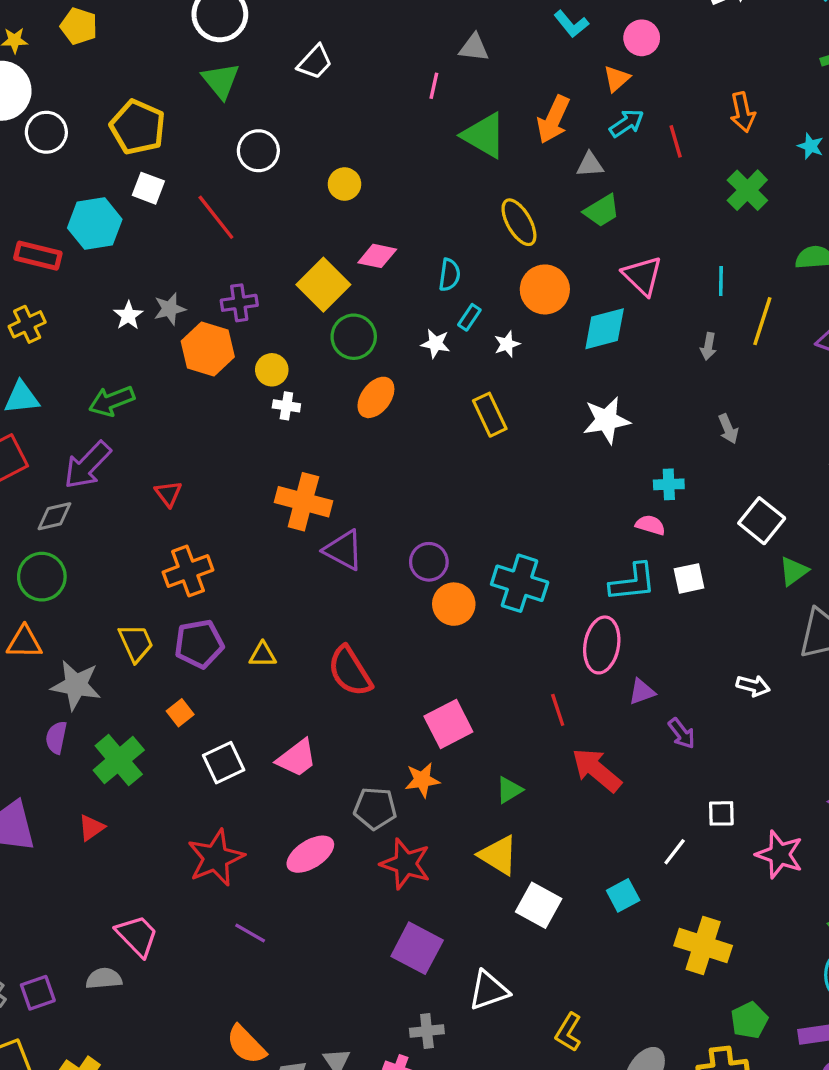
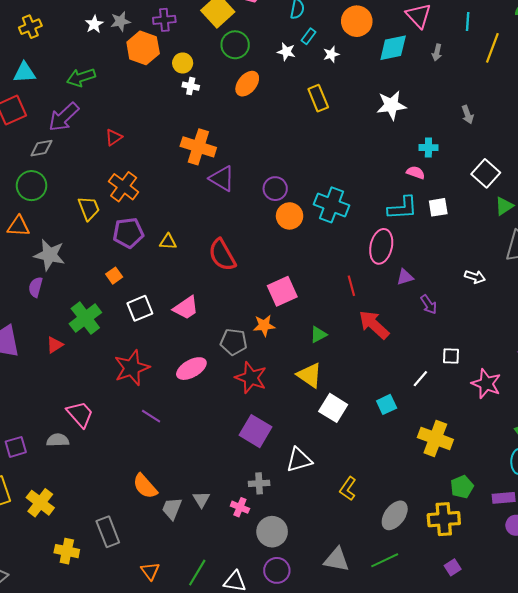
gray arrow: (708, 346) -> (437, 52), moved
red triangle: (168, 494) -> (114, 137), turned 30
orange cross: (188, 571) -> (124, 187), turned -36
yellow trapezoid: (136, 643) -> (89, 208), moved
green cross: (119, 760) -> (85, 318), moved

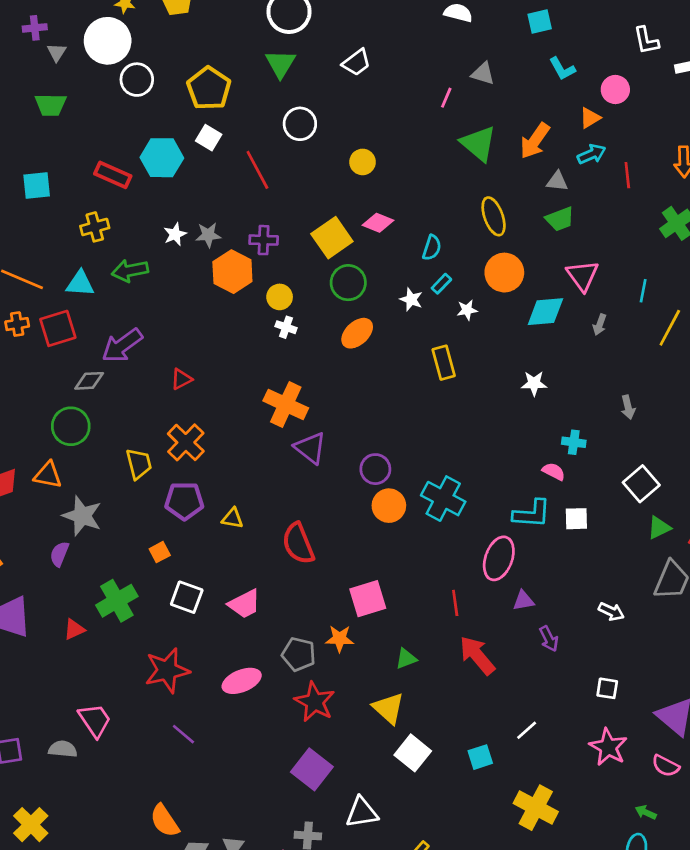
green arrow: (81, 77) -> (130, 271), moved
white star: (391, 105) -> (534, 383), size x0.7
white square: (140, 308) -> (187, 597), turned 35
white square: (451, 356) -> (607, 688), moved

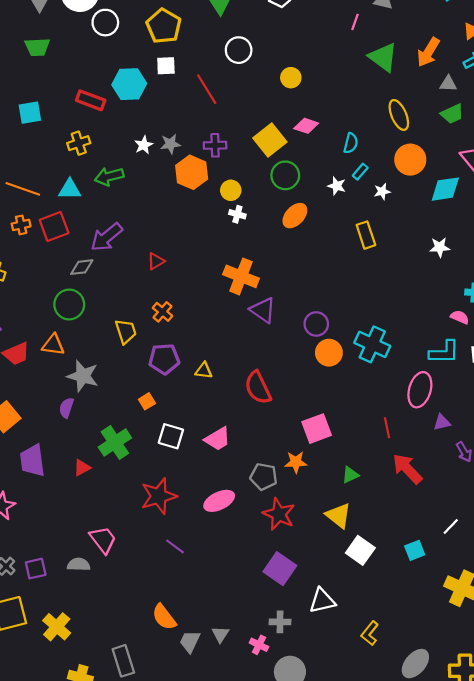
white square: (209, 138) -> (166, 66), turned -30
orange cross: (186, 442) -> (163, 312), size x0.7

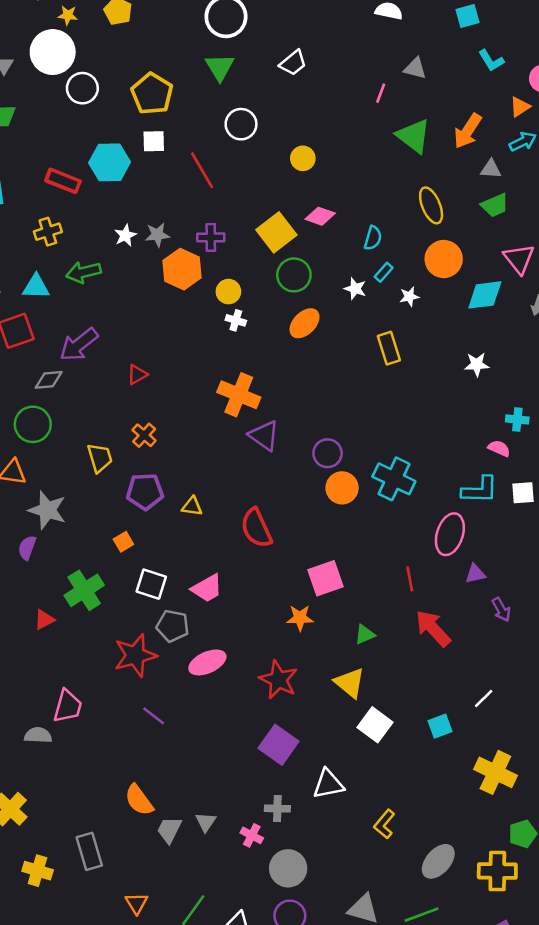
gray pentagon: (264, 477) -> (173, 626), moved
pink trapezoid: (103, 540) -> (68, 706), turned 52

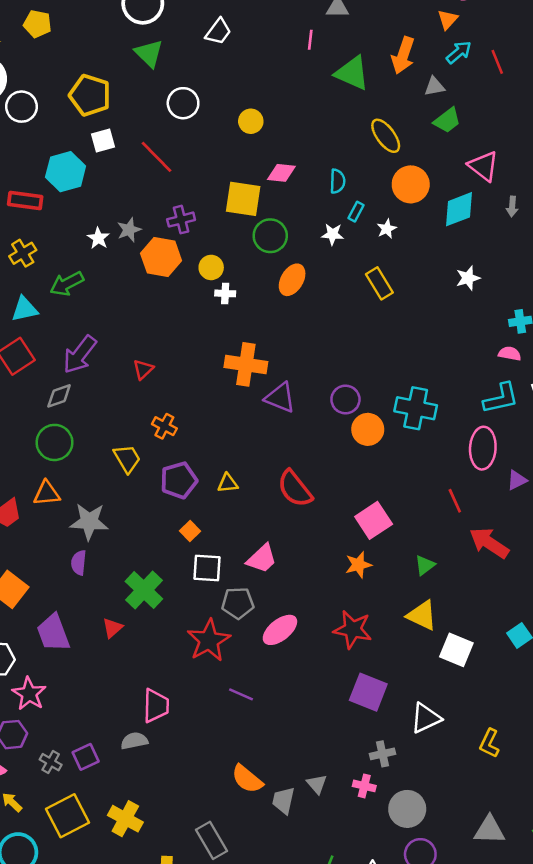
yellow square: (276, 232) -> (243, 199), turned -30
orange square: (123, 542) -> (190, 531), moved

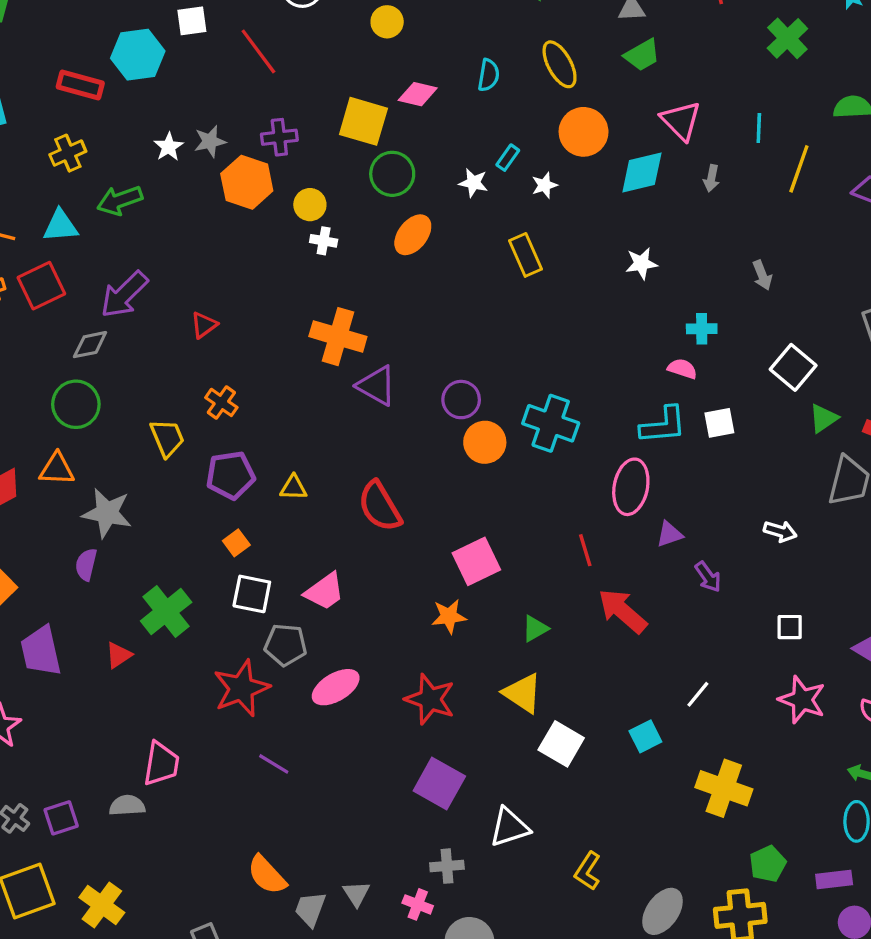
cyan semicircle: (337, 181) -> (489, 75), moved

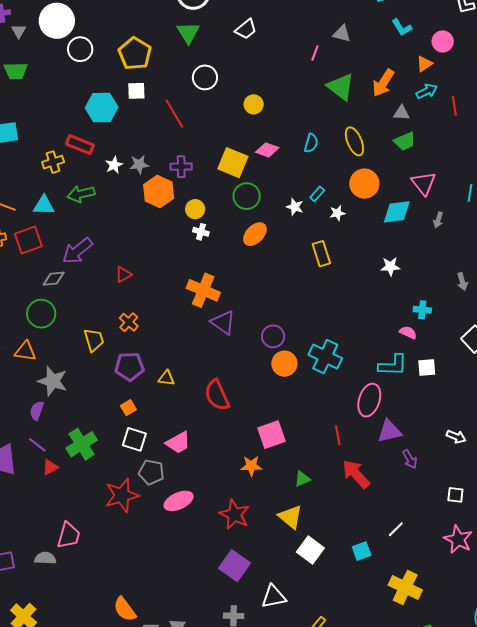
red rectangle: (80, 85) -> (80, 145), moved
purple triangle: (669, 534) -> (389, 431), size x1.5
purple line: (274, 764) -> (37, 445), moved

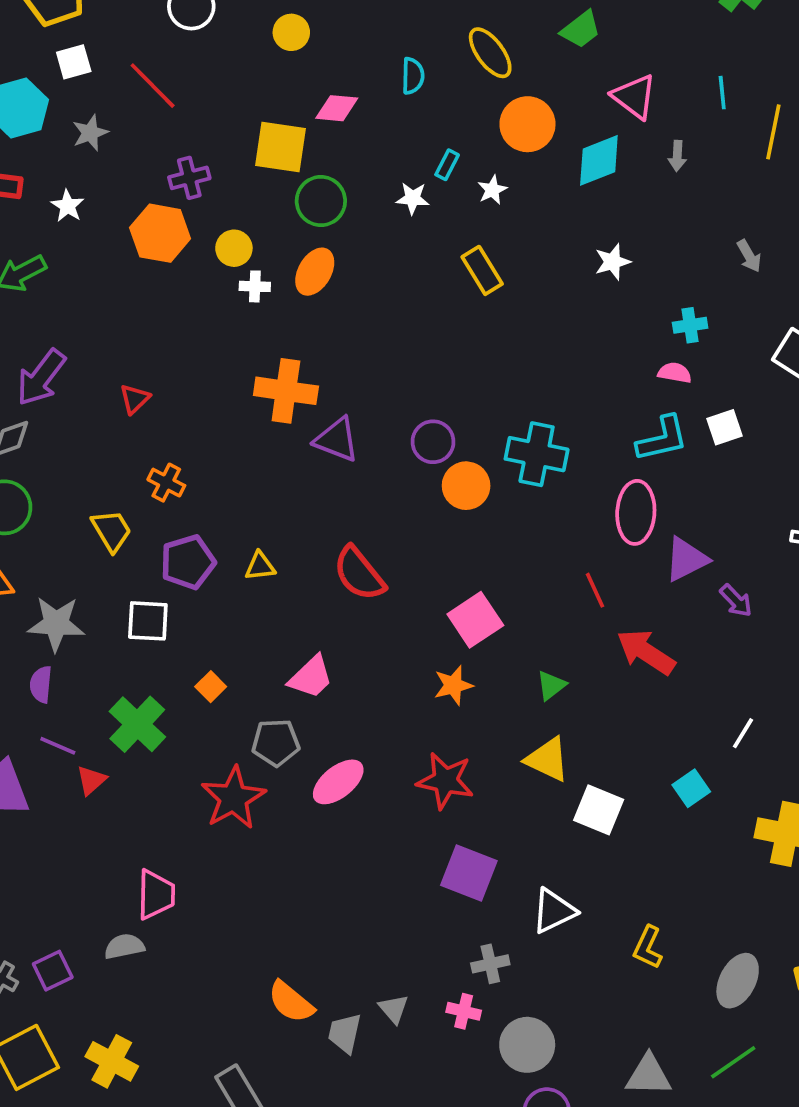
gray star: (139, 164) -> (90, 133), moved
orange ellipse: (255, 234) -> (315, 272), moved
orange square: (128, 408) -> (211, 687), moved
white square: (134, 439) -> (148, 621), moved

